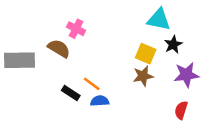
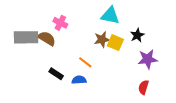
cyan triangle: (159, 20) -> (110, 16), moved
gray rectangle: (20, 60) -> (26, 37), moved
brown star: (143, 76) -> (102, 39), moved
orange line: (92, 84) -> (85, 62), moved

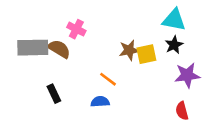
cyan triangle: (110, 16) -> (174, 20), moved
yellow square: (115, 43) -> (146, 54), turned -35
black rectangle: (56, 74) -> (54, 94), moved, turned 32
red semicircle: (143, 87) -> (182, 111), turned -32

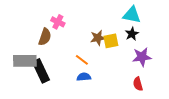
gray rectangle: (33, 48) -> (25, 61), moved
brown semicircle: (59, 49) -> (45, 37), turned 78
black rectangle: (54, 94) -> (41, 71), size x1.6
blue semicircle: (100, 102) -> (84, 77), moved

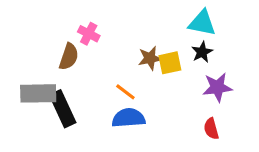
blue semicircle: (84, 77) -> (129, 118), size x1.5

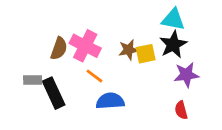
pink cross: (89, 34) -> (85, 46), moved, size x1.6
black star: (202, 52) -> (173, 44), size x1.5
orange line: (125, 92) -> (94, 76), moved
gray rectangle: (38, 93) -> (33, 80), size x0.6

